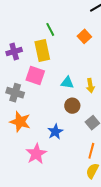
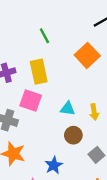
green line: (50, 29) -> (44, 36), moved
orange square: (84, 36) -> (87, 55), size x1.5

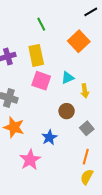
pink square: (31, 101) -> (41, 81), moved
cyan triangle: (68, 109) -> (68, 78), moved, turned -32

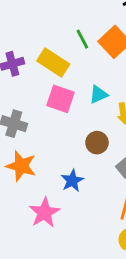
green line: (41, 24) -> (82, 39), moved
yellow rectangle: (36, 55) -> (53, 62), turned -45

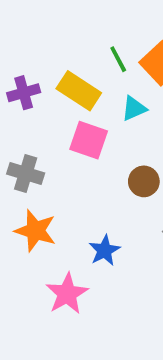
cyan triangle: (98, 94) -> (134, 108), moved
brown circle: (97, 143) -> (144, 181), moved

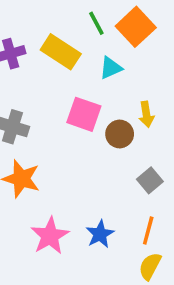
pink square: (89, 140) -> (84, 114), moved
blue star: (104, 250) -> (100, 234), moved

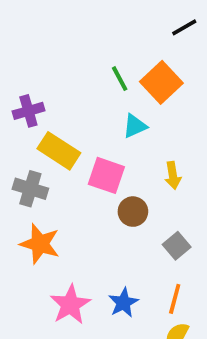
yellow rectangle: (61, 52) -> (59, 151), moved
brown circle: (120, 134) -> (133, 212), moved

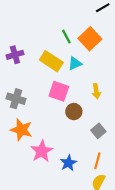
yellow rectangle: (59, 151) -> (51, 61), moved
pink star: (70, 305) -> (42, 151), moved

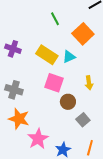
green line: (66, 37) -> (55, 19), moved
purple cross: (15, 55) -> (13, 49), turned 35
gray square: (98, 131) -> (83, 120), moved

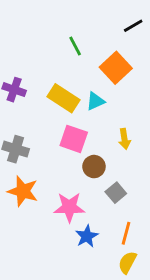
pink star: (38, 139) -> (69, 207), moved, turned 30

